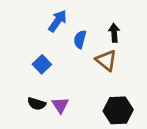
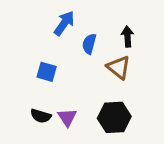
blue square: (42, 64) -> (47, 72), turned -30
black hexagon: (118, 110) -> (114, 117), moved

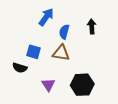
brown triangle: (119, 67) -> (61, 53), moved, turned -30
black semicircle: (41, 116) -> (20, 68), moved

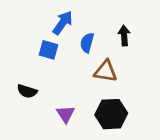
blue square: (34, 52) -> (49, 50), moved
brown triangle: (61, 53) -> (106, 71), moved

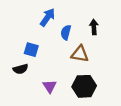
blue square: (49, 50) -> (31, 50), moved
black semicircle: (27, 91) -> (20, 69), turned -32

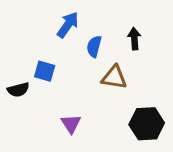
black semicircle: (20, 69) -> (18, 90), moved
black hexagon: (84, 86) -> (147, 124), moved

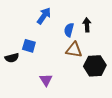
blue semicircle: (94, 46) -> (69, 30), moved
black hexagon: (147, 124) -> (95, 66), moved

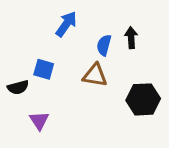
brown triangle: (74, 50) -> (95, 75), moved
purple triangle: (46, 80) -> (39, 121), moved

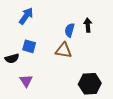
blue arrow: (66, 24) -> (26, 16), moved
black hexagon: (143, 99) -> (90, 84), moved

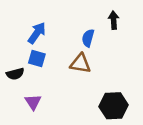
blue arrow: (26, 16) -> (37, 33), moved
black arrow: (88, 25) -> (114, 20), moved

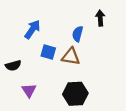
blue square: (37, 58) -> (48, 52), moved
black hexagon: (114, 106) -> (75, 94), moved

